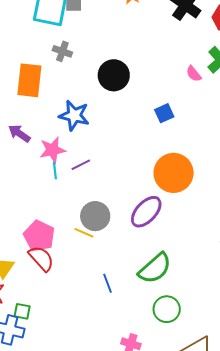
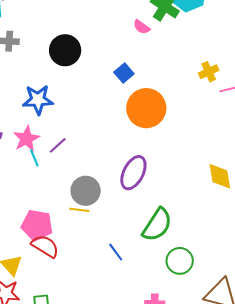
orange circle: (174, 173) -> (146, 108), moved

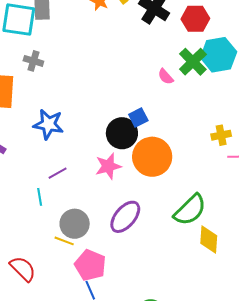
black circle: (65, 50) -> (122, 133), moved
pink star: (26, 139) -> (108, 166), moved
cyan line: (34, 158) -> (40, 197), moved
pink pentagon: (37, 225) -> (90, 265), moved
green semicircle: (157, 225) -> (190, 210), moved

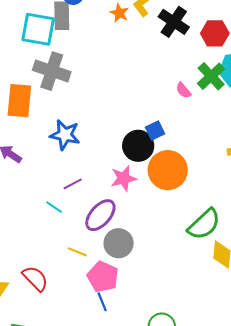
gray cross: (33, 61) -> (52, 71), size x1.8
cyan line: (40, 197) -> (54, 207), turned -48
purple ellipse: (125, 217) -> (100, 215), moved
gray circle: (75, 224) -> (119, 243), moved

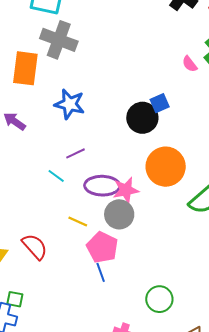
orange circle: (168, 170) -> (166, 167), moved
pink star: (124, 178) -> (126, 190), moved
purple ellipse: (100, 215) -> (102, 186), turned 48

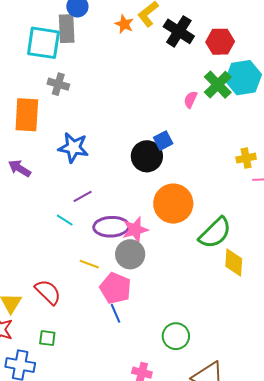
gray cross: (59, 40) -> (58, 84), size x0.6
pink semicircle: (190, 64) -> (190, 100), turned 66
green square: (15, 299) -> (47, 338), moved

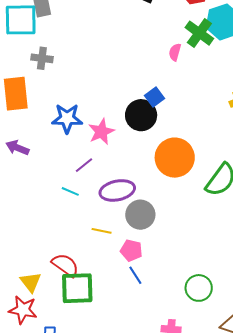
pink star: (135, 230) -> (101, 132), moved
pink pentagon: (115, 288) -> (131, 250), size x0.7
green square: (47, 338) -> (77, 288), moved, size x2.0

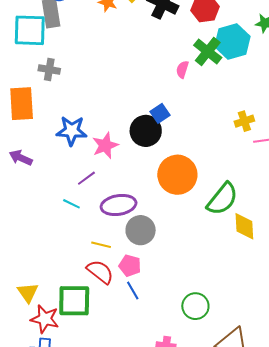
red semicircle: (65, 265) -> (100, 272), moved
red star: (23, 310) -> (45, 319), moved

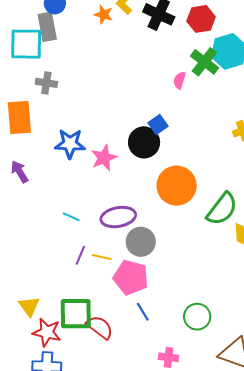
purple arrow: (21, 158) -> (20, 172), turned 35
purple line: (86, 178) -> (80, 255), moved, turned -30
pink pentagon: (130, 266) -> (131, 277), size x1.6
red semicircle: (100, 272) -> (100, 327), moved
blue line: (133, 291) -> (143, 312), moved

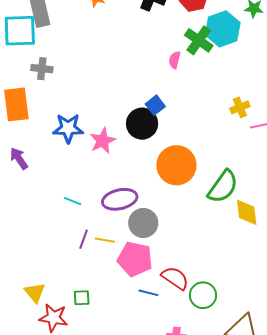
blue line: (143, 312) -> (148, 293), turned -42
green square: (76, 314) -> (82, 298), size x0.5
red semicircle: (100, 327) -> (175, 278), moved

